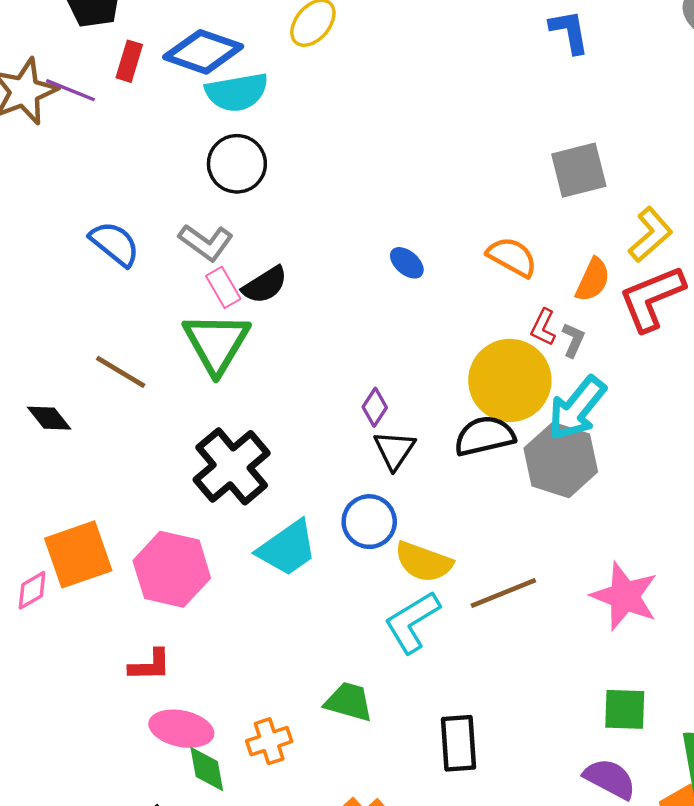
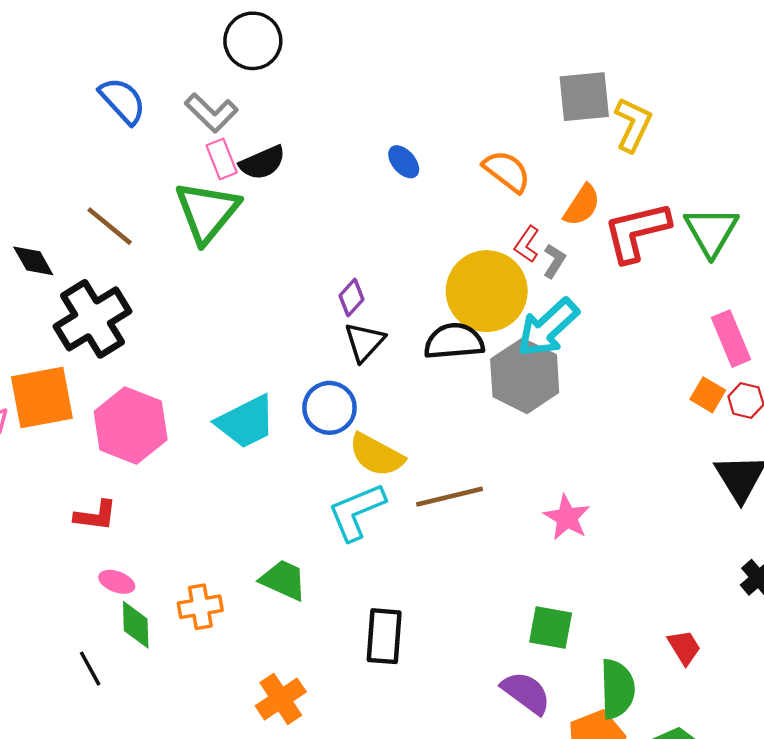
yellow L-shape: (650, 235) -> (633, 124), moved, turned -32
black cross: (232, 466) -> (92, 319), moved
pink star: (625, 596) -> (567, 517), size x0.7
pink ellipse: (181, 729) -> (117, 582), size x0.6

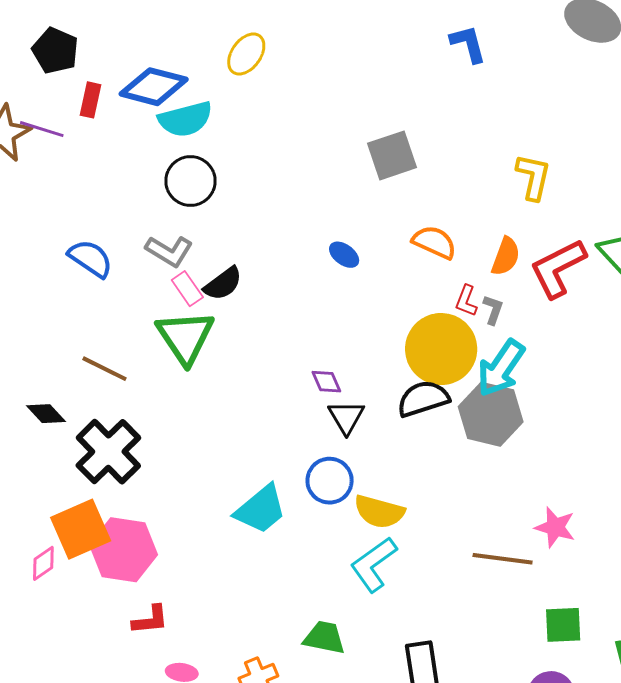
gray square: (584, 97) -> (392, 155), moved
purple diamond: (352, 297) -> (326, 382), turned -52
pink hexagon: (131, 426) -> (123, 550), moved
brown line: (449, 497) -> (503, 559), moved, turned 34

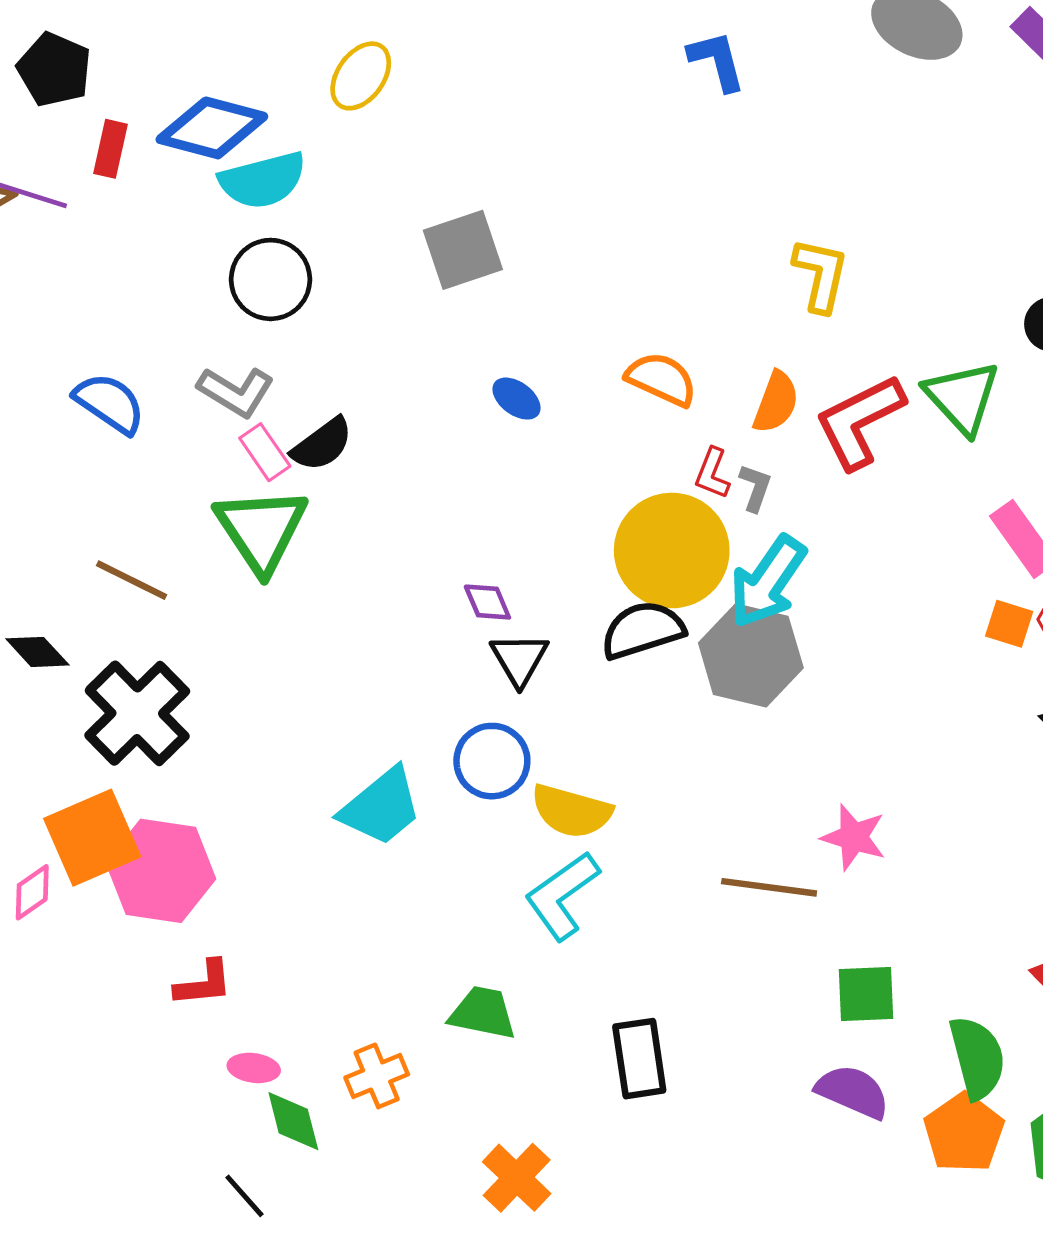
gray square: (392, 155) -> (463, 250), moved

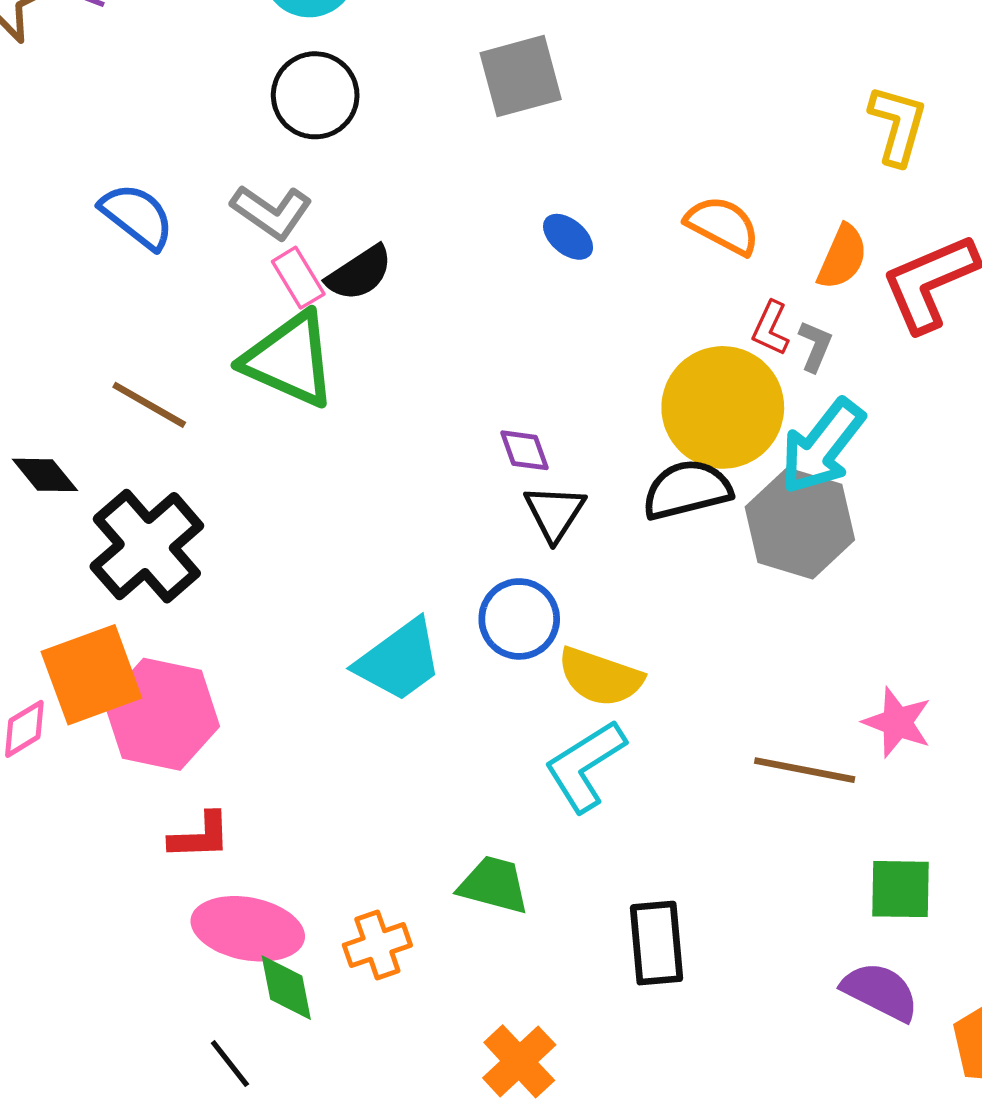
green triangle: (261, 530) -> (290, 360), turned -36
pink ellipse: (254, 1068) -> (248, 929), size x2.0

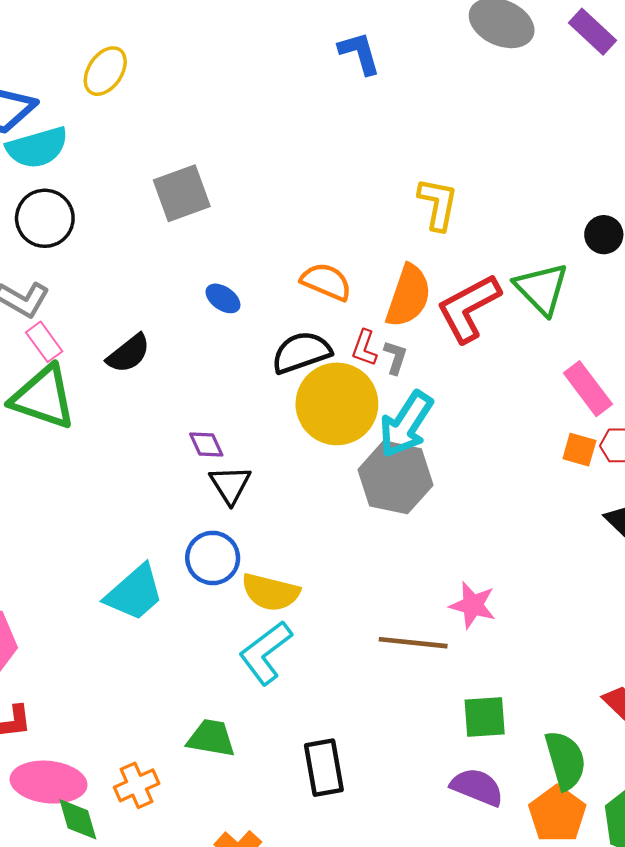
orange semicircle: (842, 257) -> (408, 296), size x1.4
black semicircle: (359, 273) -> (128, 354), moved
black semicircle: (687, 490) -> (301, 352), moved

